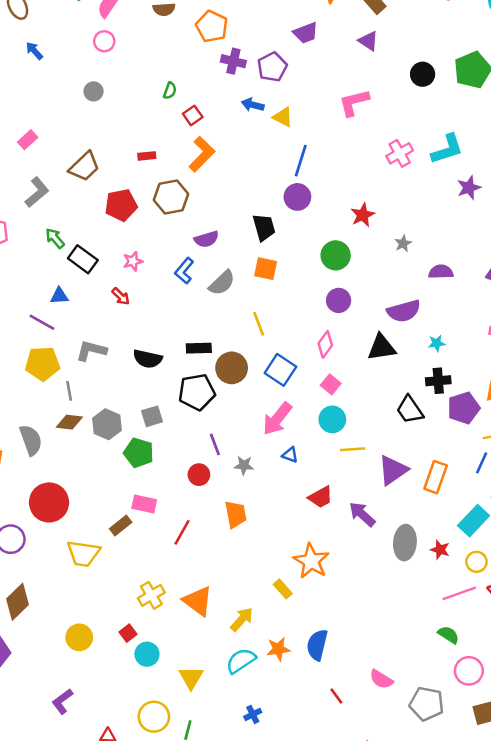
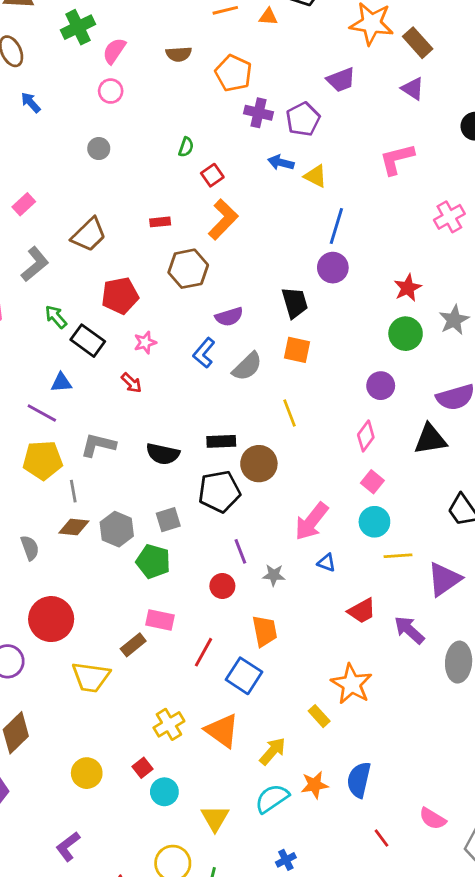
red pentagon: (121, 205) -> (120, 296), moved
gray star: (403, 243) -> (454, 320), size x1.5
green circle: (336, 255) -> (406, 334), moved
blue square: (280, 370) -> (244, 676), moved
gray semicircle: (31, 440) -> (30, 548), size x0.7

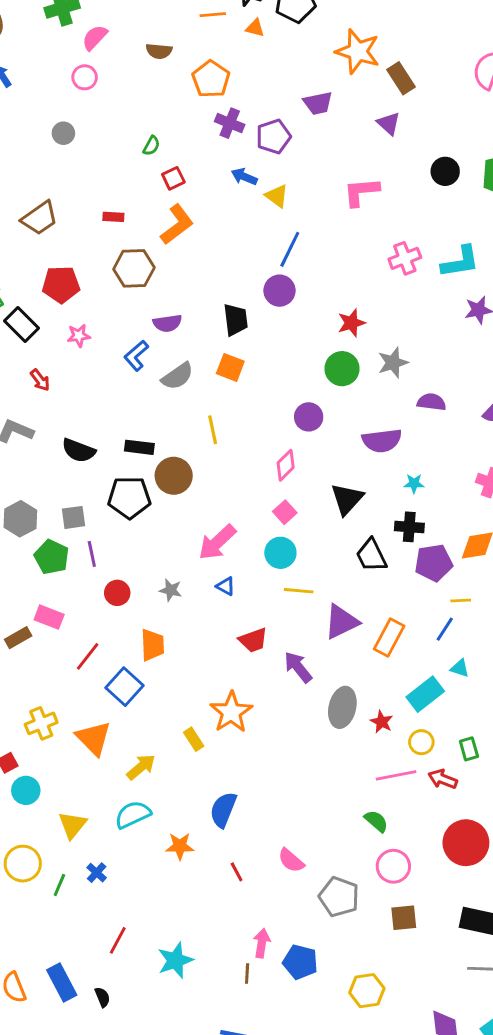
red arrow: (131, 383) -> (40, 380), moved
black triangle: (430, 439) -> (347, 499), moved, turned -48
purple line: (240, 551) -> (92, 554), moved
orange star: (315, 785) -> (180, 846), moved
blue cross: (286, 860) -> (97, 873), moved, turned -30

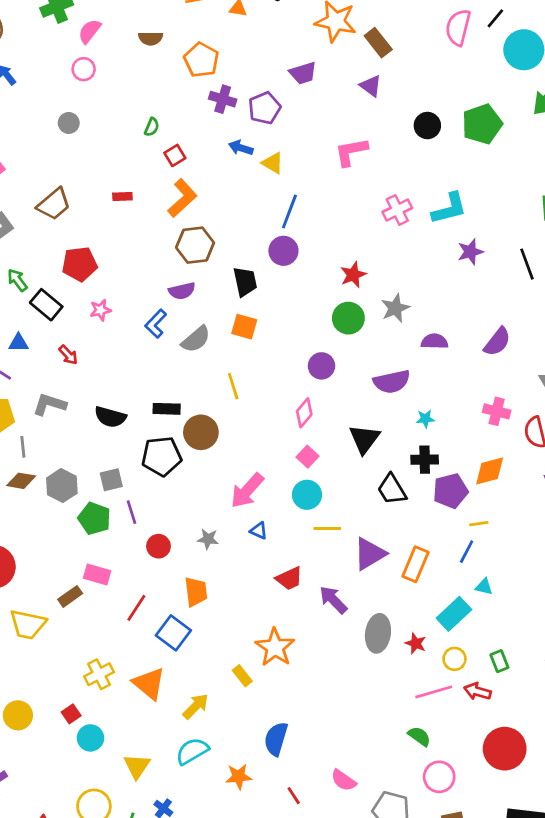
brown hexagon: (134, 268) -> (195, 245), moved

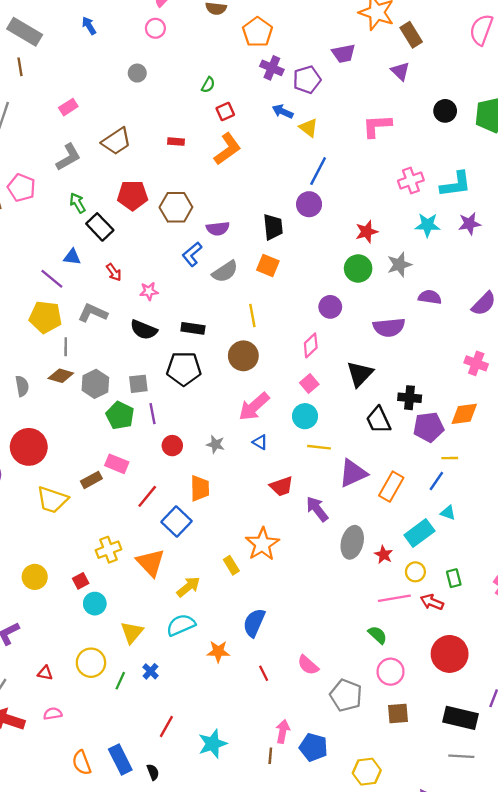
brown hexagon: (195, 245) -> (176, 207), moved
pink star: (100, 310) -> (149, 291), moved
cyan star: (425, 419) -> (427, 225), moved, size x1.5
brown circle: (201, 432) -> (243, 356), moved

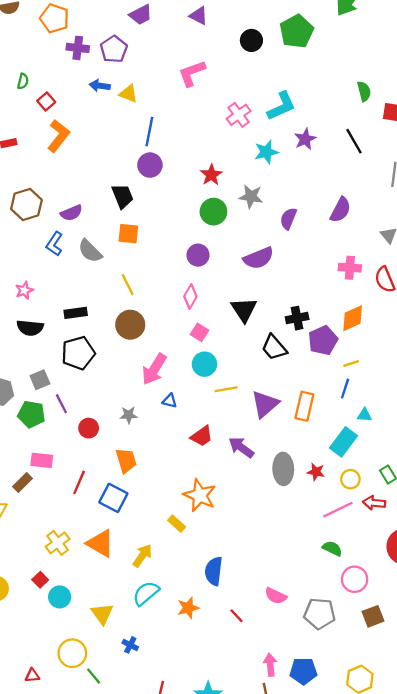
gray star: (399, 265) -> (251, 197), turned -30
gray semicircle: (225, 272) -> (90, 251), turned 95
purple semicircle: (430, 297) -> (288, 219), turned -60
green line: (120, 681) -> (94, 676), moved, turned -48

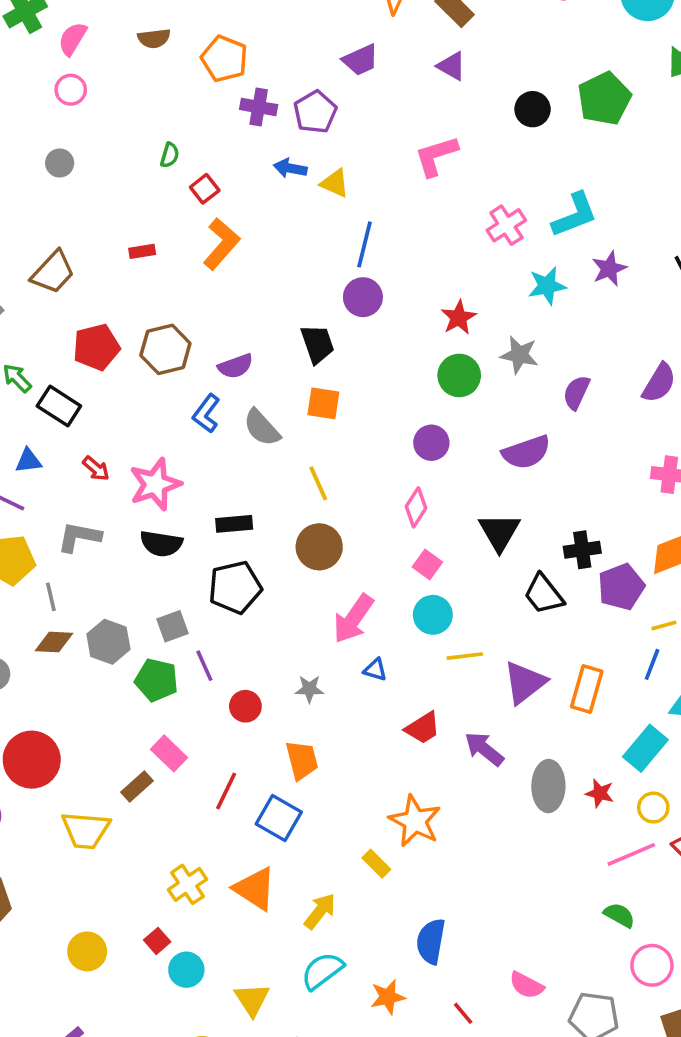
pink star: (24, 290) -> (155, 484), size x1.8
pink rectangle: (42, 460) -> (169, 753), turned 35

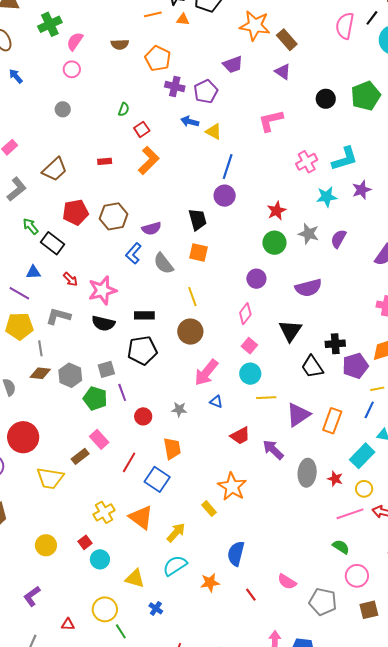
purple semicircle: (576, 392) -> (338, 239), moved
yellow triangle: (252, 999) -> (135, 578), turned -45

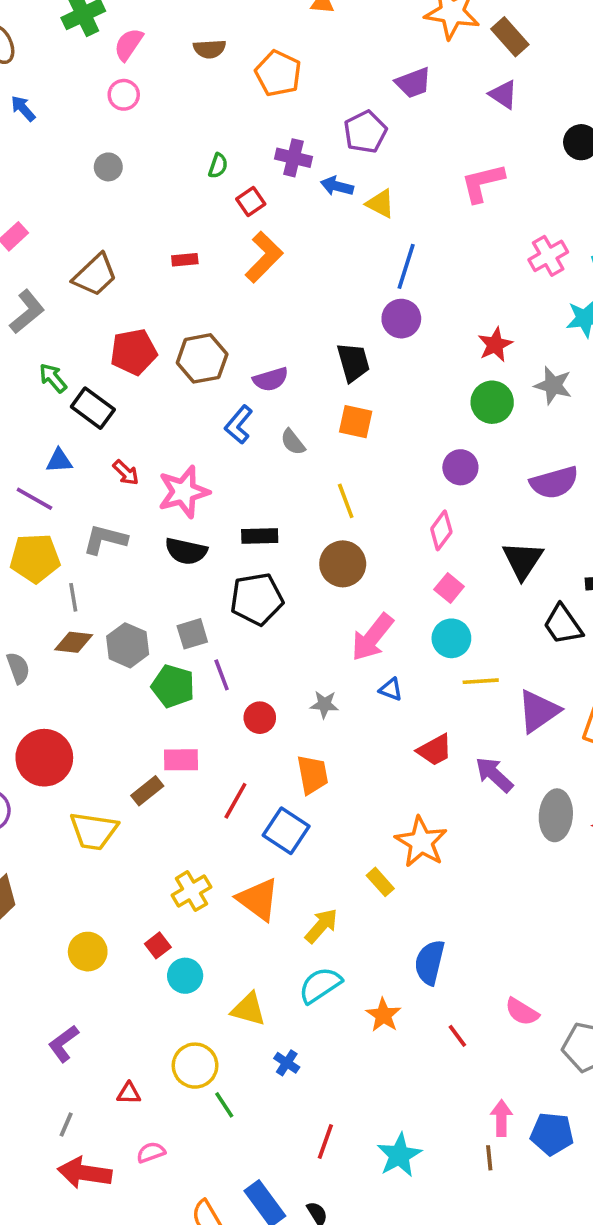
purple cross: (175, 86) -> (293, 158), moved
gray semicircle: (163, 263) -> (293, 442), size x0.7
pink rectangle: (99, 439) -> (181, 760), turned -48
orange star: (210, 583) -> (383, 1015), turned -30

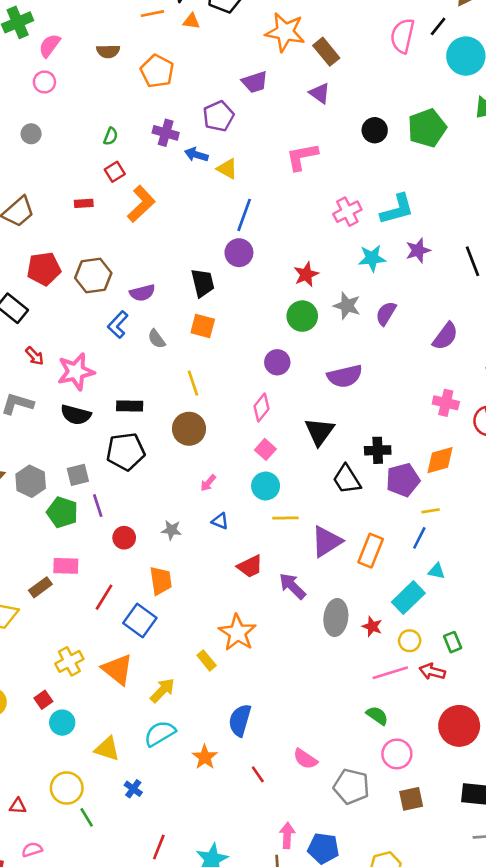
red square: (251, 201) -> (115, 172), moved
pink arrow: (372, 637) -> (208, 483), size x0.5

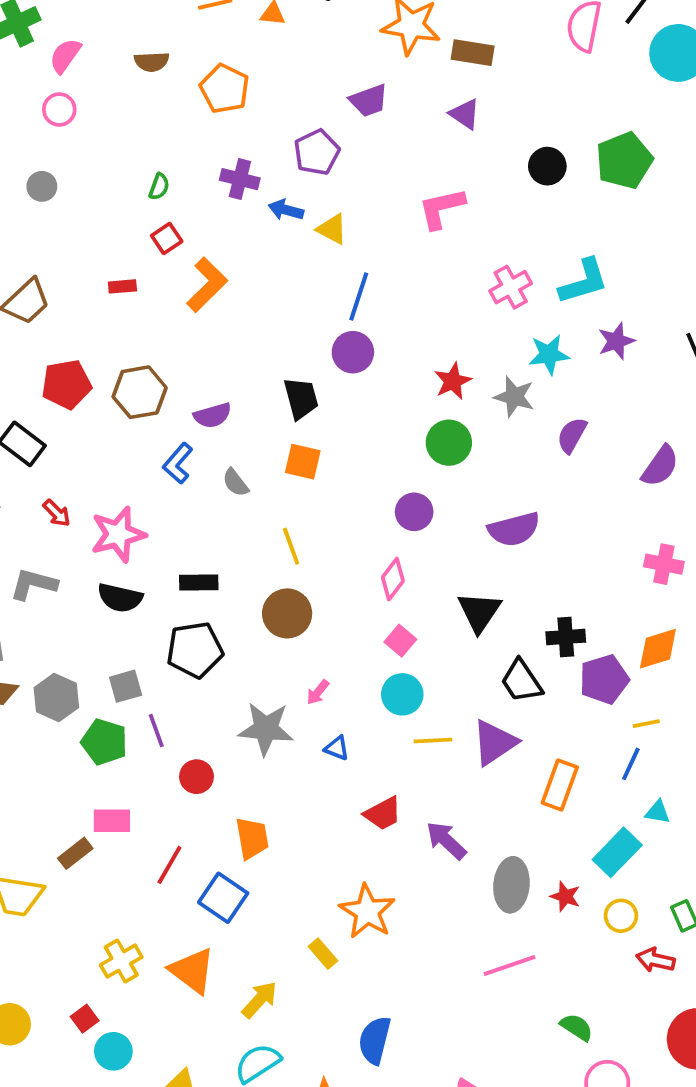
brown rectangle: (326, 52) -> (473, 53), turned -40
gray star: (347, 306) -> (514, 397), moved
gray star: (171, 530) -> (266, 729), moved, size x1.8
purple triangle: (327, 541) -> (494, 743), moved
pink line: (390, 673) -> (509, 966), moved

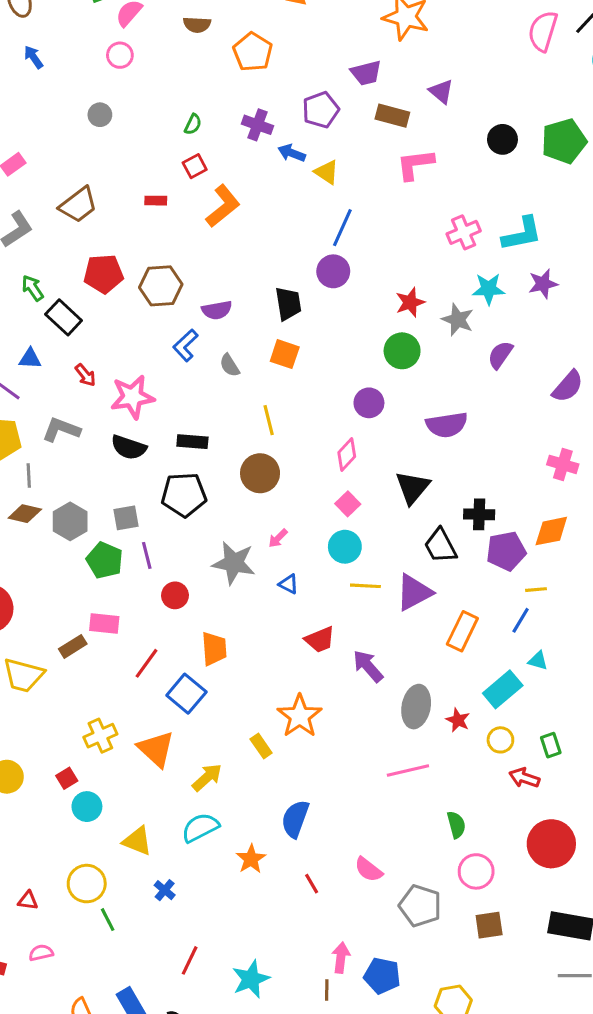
brown rectangle: (473, 53) -> (392, 116), moved
green semicircle: (577, 1027) -> (456, 825), turned 36

